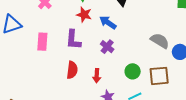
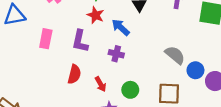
purple cross: (107, 47) -> (116, 54), turned -32
green circle: (133, 71) -> (130, 90), moved
red arrow: (97, 76) -> (101, 84), turned -40

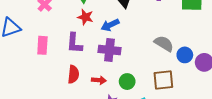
blue arrow: (121, 27) -> (110, 25), turned -60
purple cross: (116, 54) -> (109, 50), size x1.5
red arrow: (101, 84) -> (99, 80), turned -48

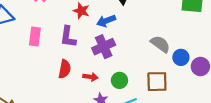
purple cross: (109, 50) -> (104, 47), turned -35

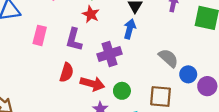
blue arrow: (106, 21) -> (130, 29), moved, turned 120
red arrow: (90, 77) -> (92, 84), size x1.5

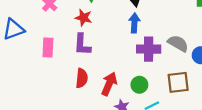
red star: (91, 14) -> (84, 18), moved
purple cross: (110, 54) -> (149, 49), moved, turned 30
red arrow: (92, 84) -> (109, 84), turned -70

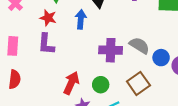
blue arrow: (134, 23) -> (81, 19), moved
red semicircle: (82, 78) -> (15, 79), moved
brown square: (178, 82) -> (138, 83), turned -30

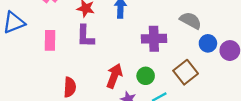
gray semicircle: (139, 45) -> (191, 20), moved
red semicircle: (15, 79) -> (70, 87), moved

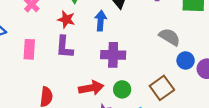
purple cross: (154, 39) -> (113, 55), moved
red arrow: (114, 76) -> (91, 88), turned 55

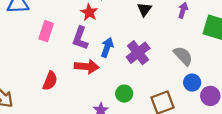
blue arrow: (101, 21) -> (107, 47), moved
purple cross: (113, 55) -> (138, 53), moved, turned 35
red arrow: (91, 88) -> (87, 67), moved

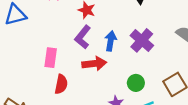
pink rectangle: (46, 31) -> (51, 58), moved
purple L-shape: (80, 38) -> (83, 37), turned 30

